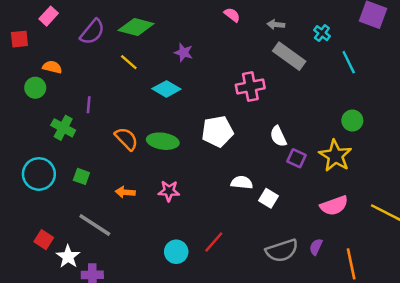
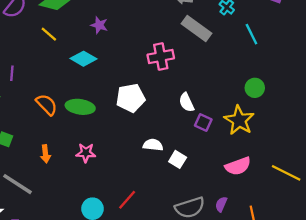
orange arrow: (125, 192) -> (45, 154), turned -102

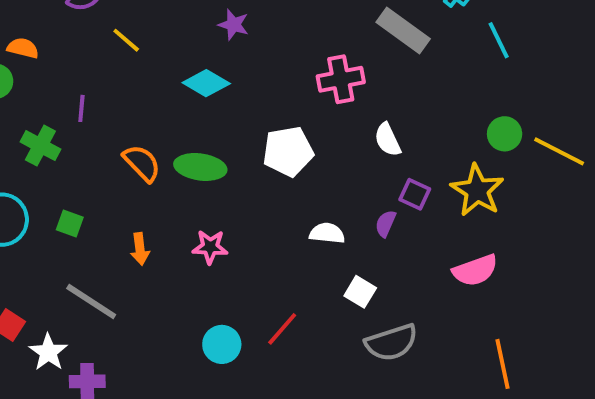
yellow line: (49, 34) -> (126, 40), moved
white semicircle: (186, 102) -> (388, 140), moved
white square: (178, 159) -> (360, 292), moved
yellow line: (286, 173) -> (559, 151), moved
purple semicircle: (221, 204) -> (386, 224), moved

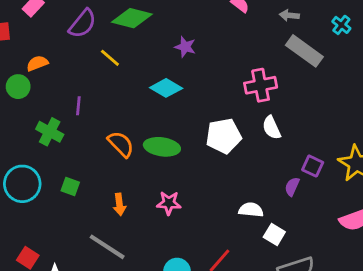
orange semicircle: (23, 48) -> (37, 63), turned -35
white semicircle: (388, 140) -> (272, 128), moved
white semicircle: (327, 233) -> (251, 210), moved
gray line: (91, 302) -> (107, 247), moved

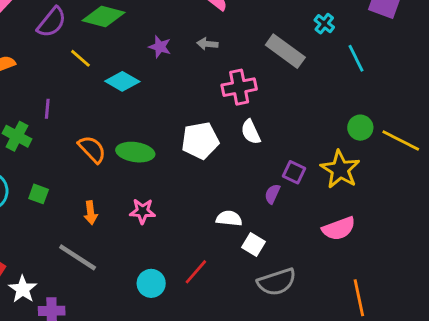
gray arrow: (289, 15) -> (207, 44), moved
cyan diamond: (166, 88) -> (122, 81), moved

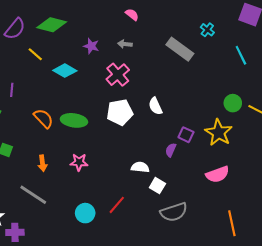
cyan line: (356, 58) -> (241, 55), moved
pink cross: (239, 87) -> (118, 75), moved, turned -30

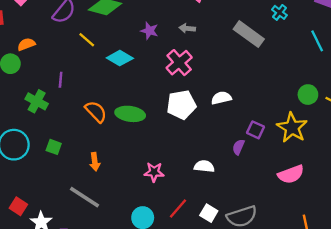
white semicircle: (155, 106) -> (221, 98), turned 102
pink star: (79, 162) -> (154, 172), moved
white square: (157, 186) -> (209, 213), moved

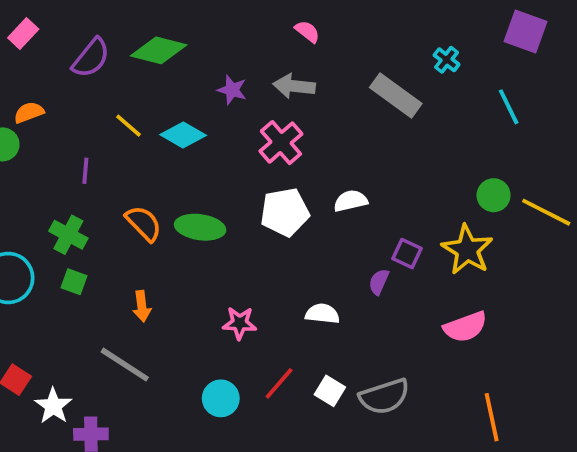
gray arrow: (187, 28) -> (294, 86), size x1.5
yellow line: (87, 40) -> (129, 126), moved
green cross: (37, 101) -> (68, 235), moved

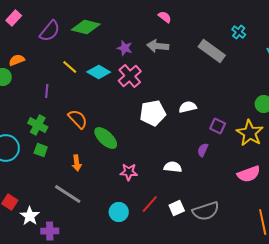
pink cross: (281, 143) -> (130, 76), moved
green ellipse: (200, 227) -> (106, 138), moved, turned 35
purple square: (407, 254) -> (218, 126), moved
white square: (330, 391) -> (177, 208), turned 35

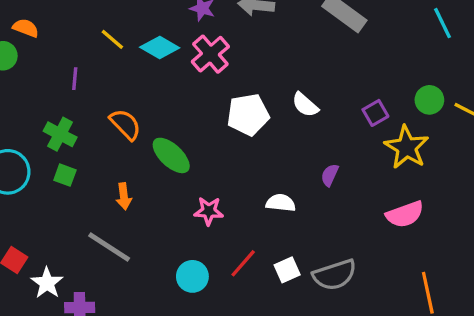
orange semicircle: (17, 60) -> (26, 28), turned 42
white semicircle: (188, 107) -> (305, 105), turned -126
purple square: (218, 126) -> (375, 113), moved, turned 35

